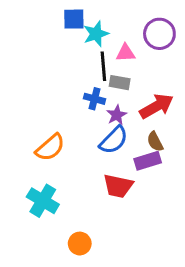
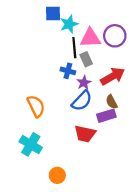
purple circle: (159, 34) -> (115, 36), moved
pink triangle: (126, 53) -> (90, 38), size x1.5
gray rectangle: (120, 83) -> (86, 59), turned 56
orange semicircle: (50, 148) -> (36, 106), turned -75

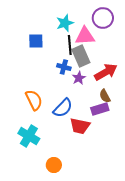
blue square: (53, 13) -> (36, 41), moved
purple circle: (115, 36) -> (103, 18), moved
gray rectangle: (86, 59) -> (81, 56), size x1.5
blue semicircle: (82, 101) -> (63, 108), moved

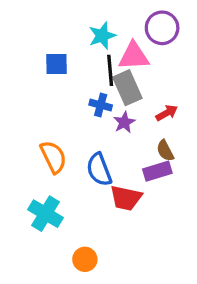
red arrow: (106, 72) -> (167, 113), size x0.6
blue semicircle: (63, 108) -> (99, 170), turned 115

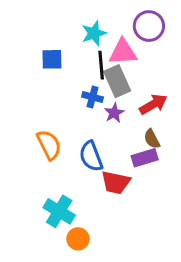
red arrow: (167, 113) -> (153, 104), size x1.4
cyan cross: (46, 214) -> (59, 211), moved

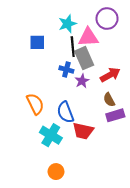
purple rectangle: (145, 158) -> (115, 115), moved
cyan cross: (59, 211) -> (51, 135), moved

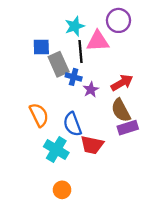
gray rectangle: (84, 58) -> (59, 64), moved
brown semicircle: (109, 100) -> (121, 110), size x1.5

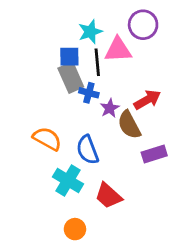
blue square: (41, 47) -> (69, 57), moved
brown semicircle: (121, 110) -> (129, 125), moved
orange semicircle: (39, 115) -> (47, 139), turned -35
red trapezoid: (92, 145) -> (108, 196), moved, turned 30

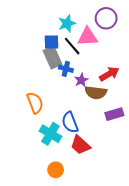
black line: (97, 62) -> (72, 46), turned -36
brown semicircle: (129, 125) -> (96, 92), turned -55
orange semicircle: (47, 139) -> (35, 103), turned 40
blue semicircle: (87, 150) -> (70, 122), moved

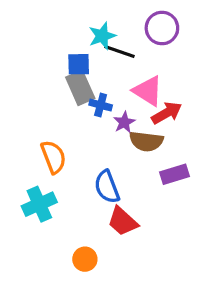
pink triangle: (88, 37) -> (148, 91), moved, turned 35
black line: (72, 46) -> (119, 52), moved, turned -30
cyan cross: (50, 134) -> (39, 204), moved, turned 35

